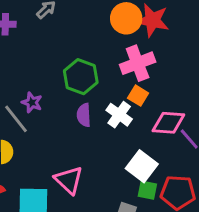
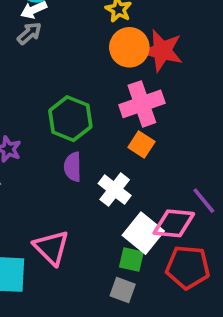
white cross: (119, 115) -> (115, 190), moved
pink diamond: (168, 123) -> (174, 223), moved
green square: (147, 190) -> (131, 260), moved

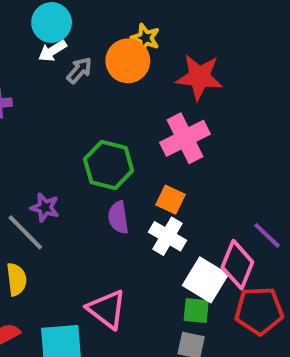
gray arrow: (29, 33) -> (79, 70), moved
orange circle: (129, 47) -> (128, 61), moved
orange square: (141, 144) -> (171, 200), moved
pink diamond: (174, 223) -> (237, 265), turned -66

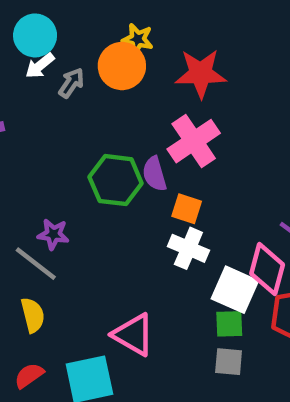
purple semicircle: (118, 217) -> (154, 174), moved

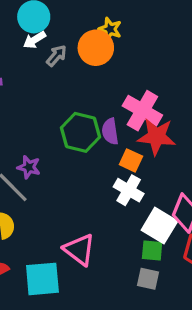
red star: (201, 73) -> (157, 136), moved
pink cross: (194, 141) -> (142, 111), turned -33

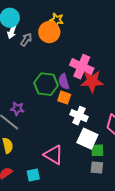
white arrow: (34, 40) -> (12, 32), turned -32
orange square: (131, 160) -> (64, 98), moved
white square: (159, 226) -> (87, 139), moved
cyan square: (42, 279) -> (33, 175), size x0.6

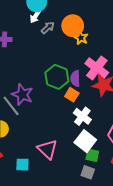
yellow star: (57, 20) -> (81, 38), moved
purple star: (17, 109) -> (22, 94), size x1.5

